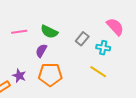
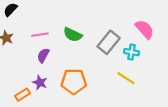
gray rectangle: (82, 39) -> (109, 42), size x1.5
purple semicircle: (41, 51) -> (43, 55), moved

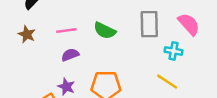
gray rectangle: (109, 42) -> (149, 24), moved, turned -40
purple semicircle: (43, 55) -> (70, 55), turned 40

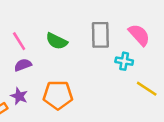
pink line: (66, 31) -> (19, 41), turned 66
yellow line: (167, 82) -> (147, 89), moved

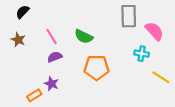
gray rectangle: (100, 35) -> (129, 16), moved
orange pentagon: (58, 95) -> (97, 68), moved

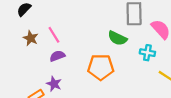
green semicircle: (84, 36) -> (117, 38), moved
brown star: (18, 40) -> (31, 38), moved

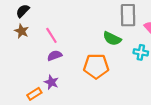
brown star: (31, 38) -> (22, 31), moved

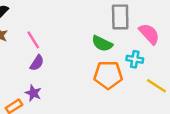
purple semicircle: (55, 56) -> (37, 63), turned 144
orange pentagon: (96, 66) -> (108, 75), moved

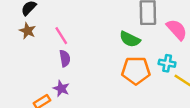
cyan cross: (135, 59) -> (167, 63), moved
purple semicircle: (37, 63) -> (65, 58), turned -42

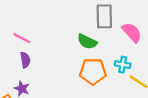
pink line: (61, 36) -> (22, 38), turned -30

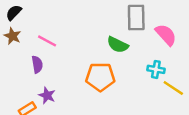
purple semicircle: (25, 60) -> (37, 64), moved
orange pentagon: (93, 71) -> (100, 77), moved

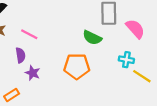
purple star: (47, 95) -> (33, 73), moved

